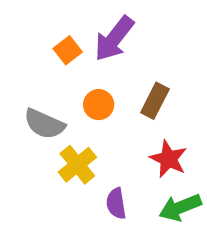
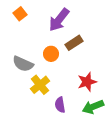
orange square: (68, 50) -> (20, 14), moved
brown rectangle: (155, 101) -> (74, 43), moved, turned 30
red star: (168, 159) -> (87, 82), turned 30

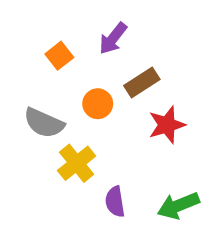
orange square: (20, 14) -> (59, 56), moved
purple arrow: (59, 20) -> (113, 38), size x0.7
red star: (87, 82) -> (167, 125), moved

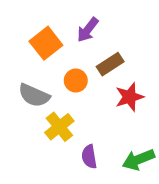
orange square: (59, 56) -> (46, 43), size x1.5

